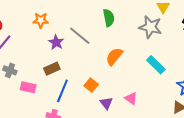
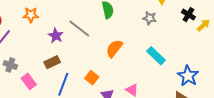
orange star: (41, 20) -> (31, 15), moved
gray star: (150, 27) -> (150, 18), size x0.6
pink rectangle: (28, 87) -> (29, 81), turned 42

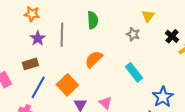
orange star: (31, 15) -> (32, 14), moved
gray line: (79, 29) -> (62, 35), turned 45
orange square: (92, 78) -> (67, 85), size x1.5

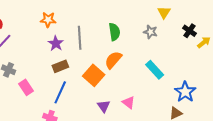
green semicircle: (93, 20) -> (114, 32), moved
brown rectangle: (30, 64) -> (60, 66), moved
orange square: (67, 85) -> (94, 75), moved

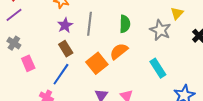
gray star: (150, 32) -> (160, 30), size x1.5
brown rectangle: (60, 66) -> (66, 49), turned 70

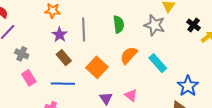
gray cross: (14, 43) -> (22, 54), moved
orange semicircle: (119, 51) -> (129, 55), moved
blue line: (61, 74) -> (63, 84), turned 65

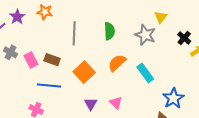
purple star: (60, 35) -> (17, 17), moved
brown rectangle: (64, 58) -> (52, 60), turned -35
pink rectangle: (29, 78) -> (31, 60), moved

